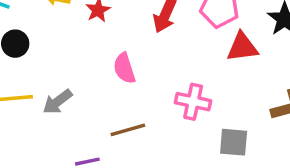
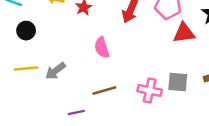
pink cross: (193, 102) -> (150, 90), moved
gray square: (234, 142) -> (178, 82), moved

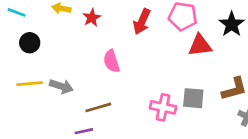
gray arrow: (55, 71) -> (61, 86), turned -125
brown line: (104, 90) -> (98, 107), moved

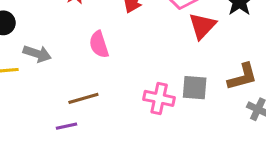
red triangle: (200, 45) -> (202, 26), turned -40
gray arrow: (61, 86) -> (37, 54), moved

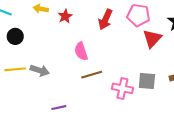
gray arrow: (37, 54) -> (40, 70), moved
brown line: (83, 98) -> (92, 75), moved

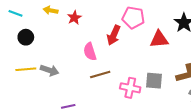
pink pentagon: (138, 15) -> (133, 18), moved
red arrow: (105, 19) -> (114, 35), moved
red triangle: (152, 39) -> (159, 39), turned 42

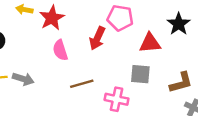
red star: (74, 18) -> (52, 18), size x1.5
pink semicircle: (90, 52) -> (60, 50), moved
gray square: (154, 81) -> (140, 74), moved

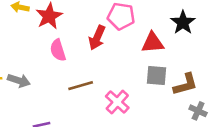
gray square: (140, 74) -> (156, 75), moved
pink cross: (116, 99) -> (117, 102), turned 30

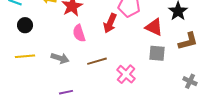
red triangle: (153, 43) -> (154, 27), turned 30
gray arrow: (19, 81) -> (60, 58), moved
brown L-shape: (185, 84) -> (188, 41), moved

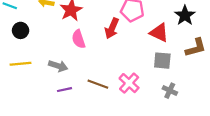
brown line: (97, 61) -> (98, 84), moved, turned 36
gray cross: (190, 81) -> (170, 91), moved
purple line: (66, 92) -> (65, 90), moved

